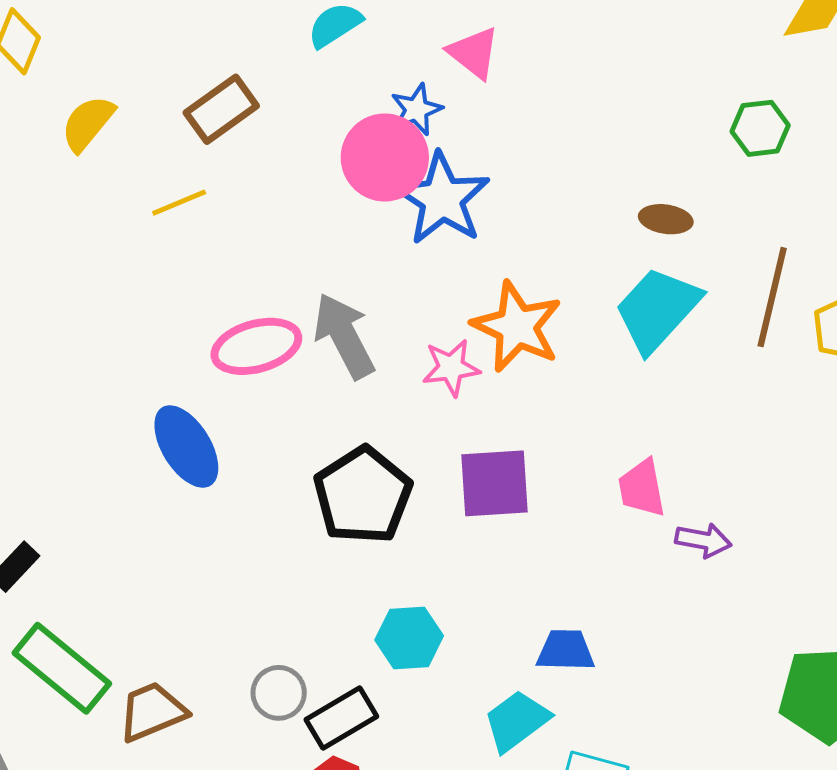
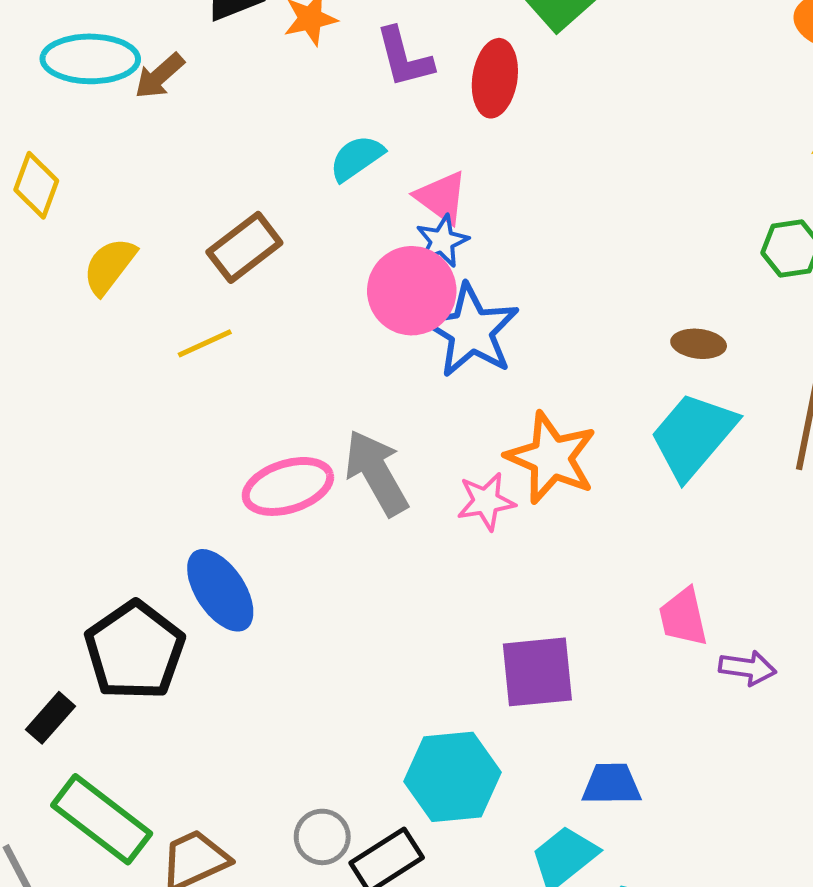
pink triangle: (474, 53) -> (441, 197), moved
purple square: (495, 483) -> (537, 672), moved
black pentagon: (363, 495) -> (135, 651), moved
cyan hexagon: (409, 638) -> (453, 777), size x1.4

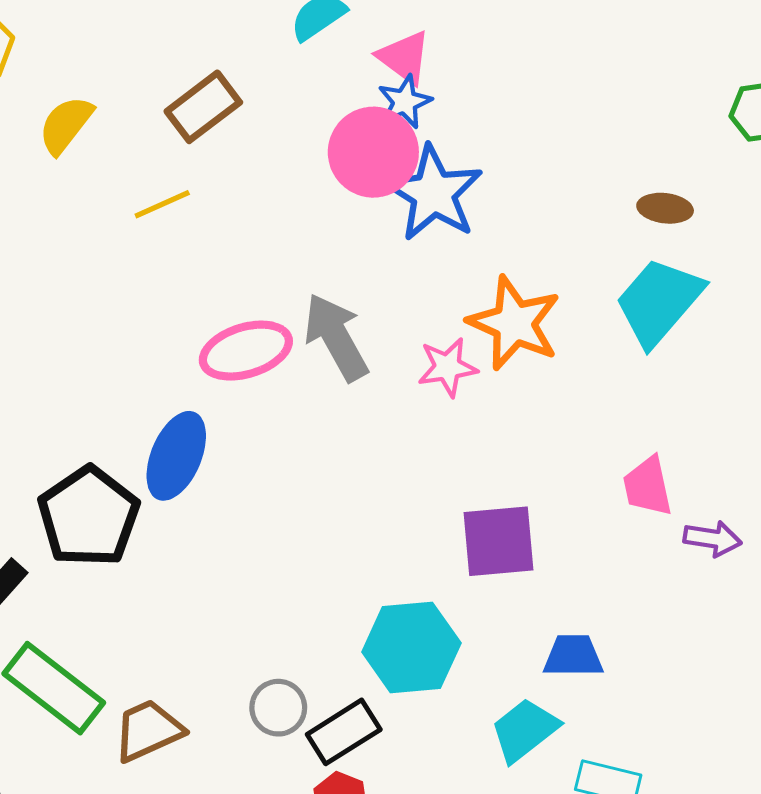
blue ellipse: (220, 590) -> (176, 456), turned 56

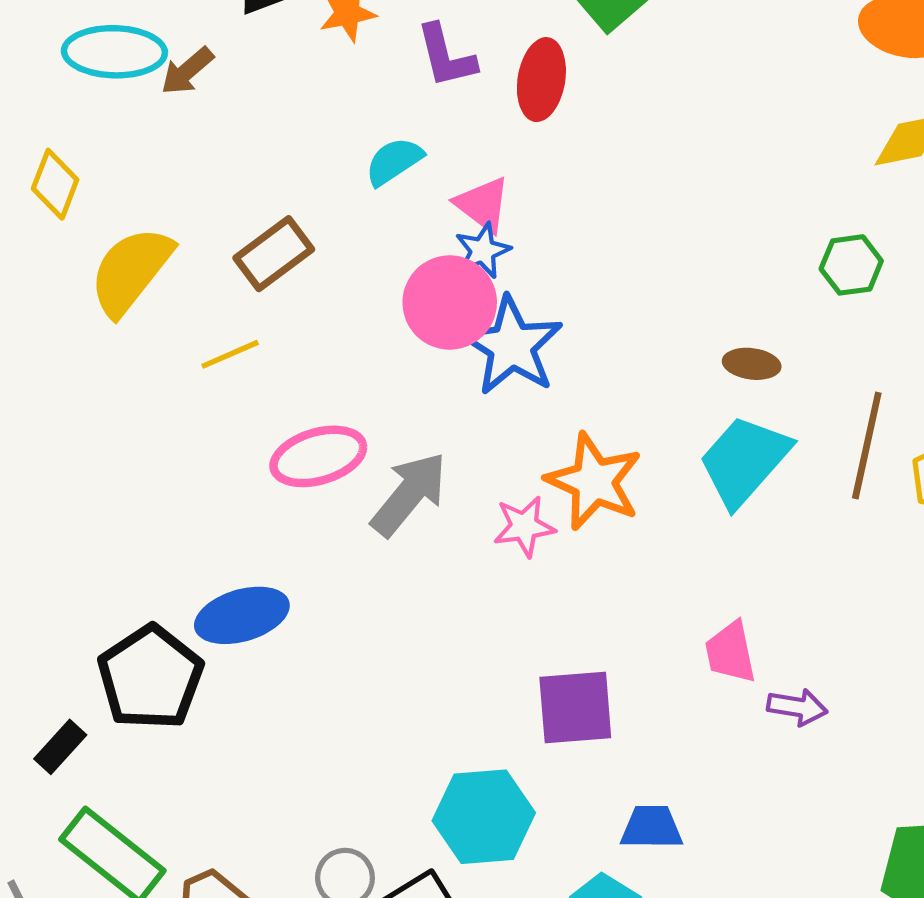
yellow semicircle: (66, 125) -> (131, 271), size x1.5
gray arrow: (336, 337) -> (409, 494), turned 68
pink ellipse: (246, 351) -> (318, 456), moved
blue ellipse: (176, 456) -> (242, 615), turned 50

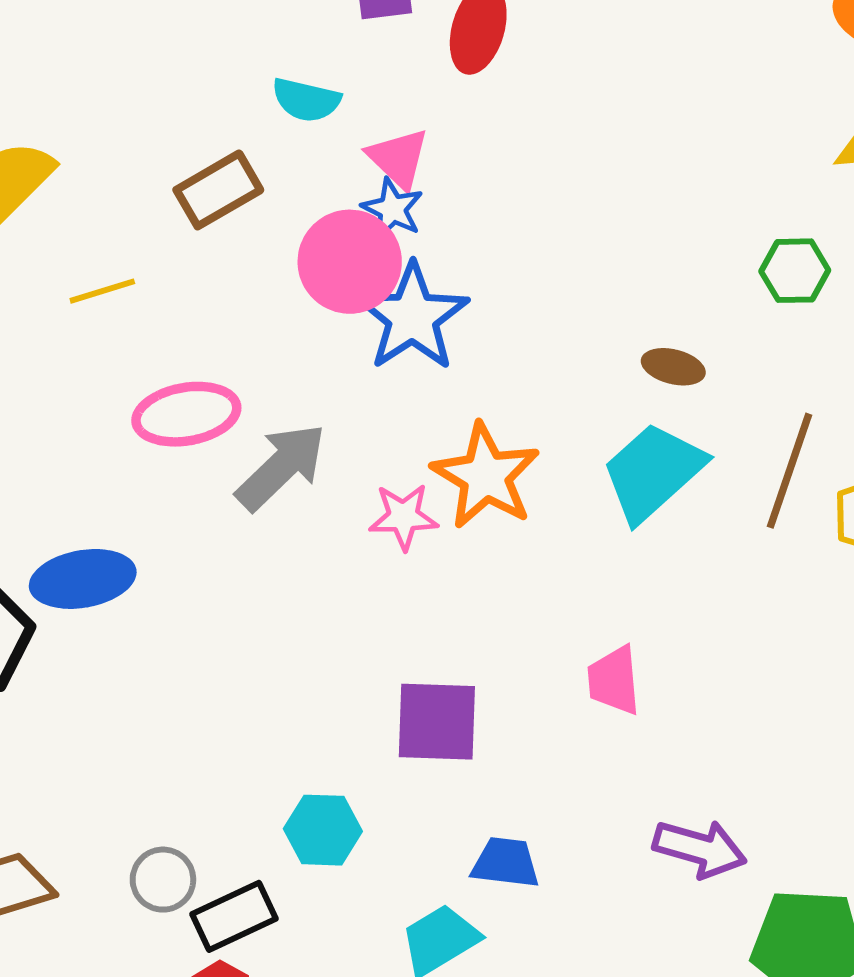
cyan semicircle: (394, 161) -> (306, 100), turned -140
blue star: (483, 251) -> (392, 209), turned -30
brown rectangle: (274, 254) -> (218, 190), moved
purple arrow: (797, 707) -> (700, 849), moved, size x1.4
cyan hexagon: (484, 817) -> (323, 830), size x0.7

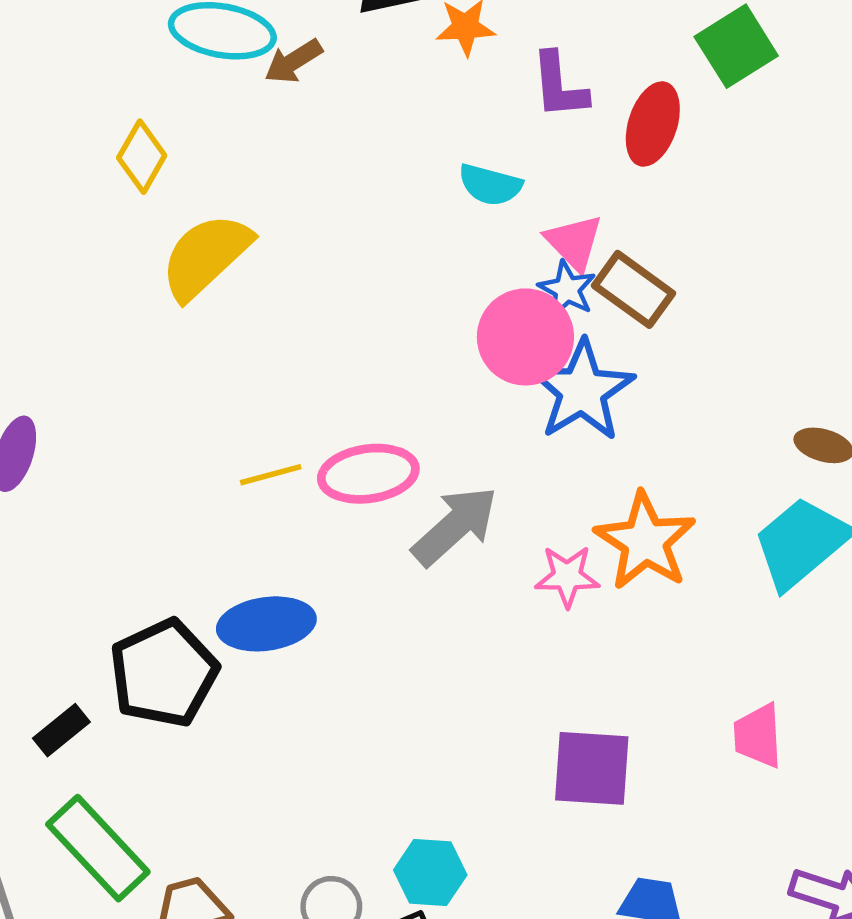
brown rectangle: (218, 190) -> (633, 289), moved, turned 64
yellow line: (102, 291) -> (271, 475), moved
cyan hexagon: (323, 830) -> (430, 873), moved

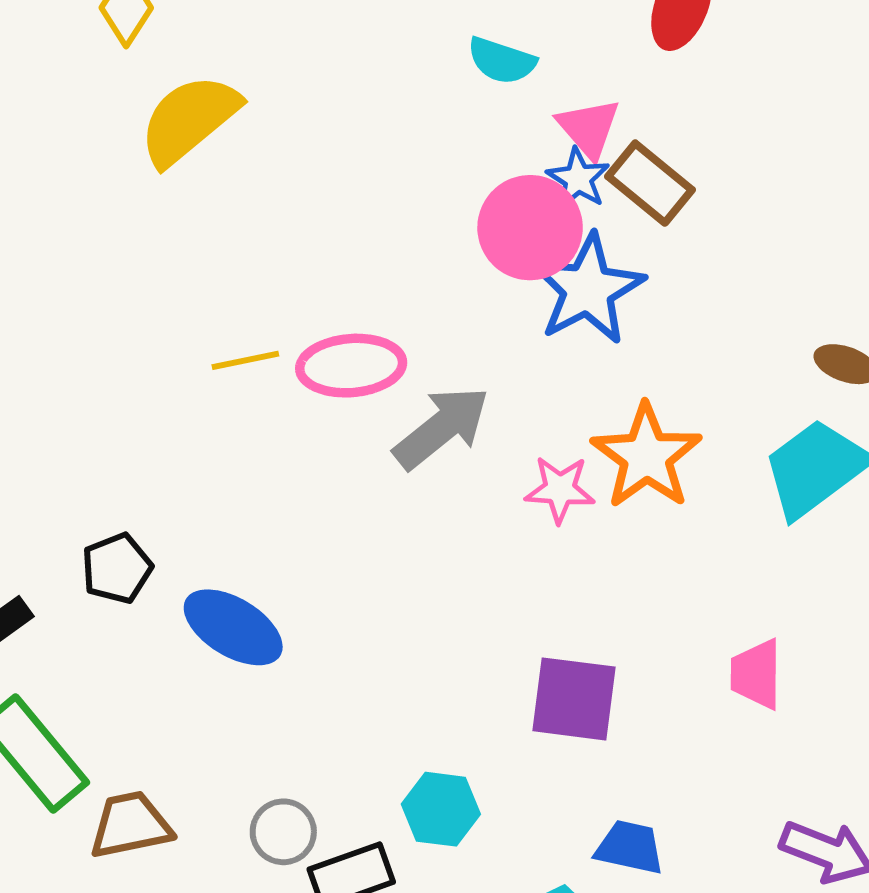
blue ellipse: (266, 624) -> (233, 627), moved, turned 36
black pentagon: (164, 673) -> (117, 568), size x0.6
cyan hexagon: (430, 873) -> (441, 809), moved

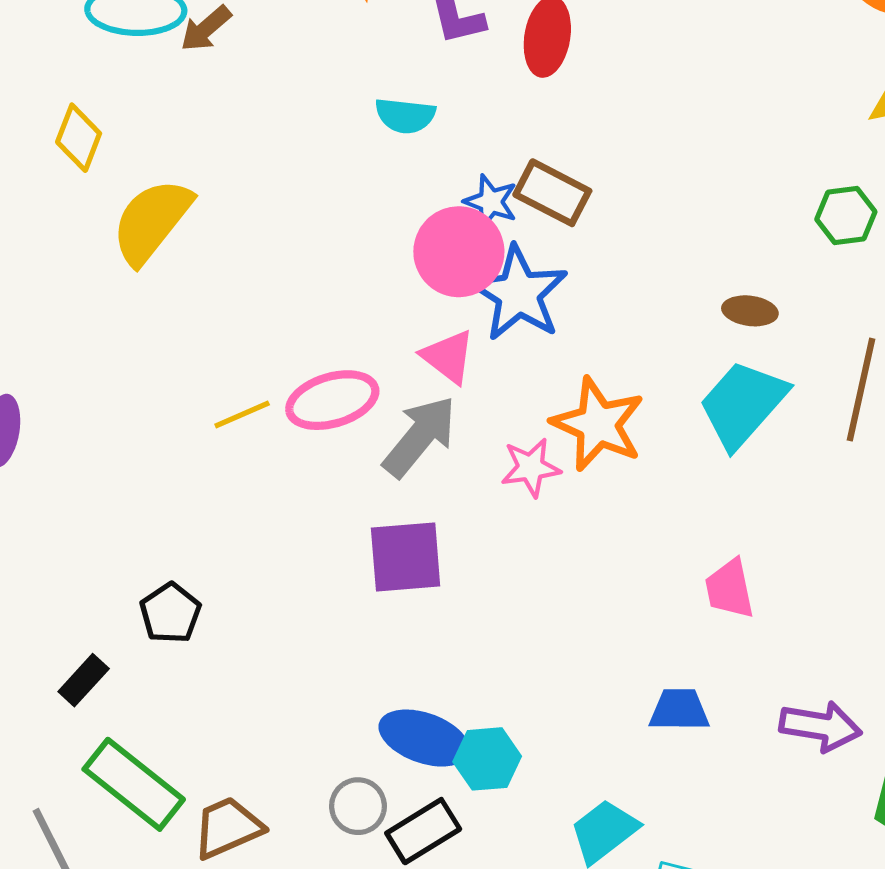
pink triangle: (589, 128) -> (448, 357), moved
blue ellipse: (233, 627) -> (424, 738), moved
purple square: (574, 699) -> (406, 557), moved
blue trapezoid: (630, 847) -> (679, 710), moved

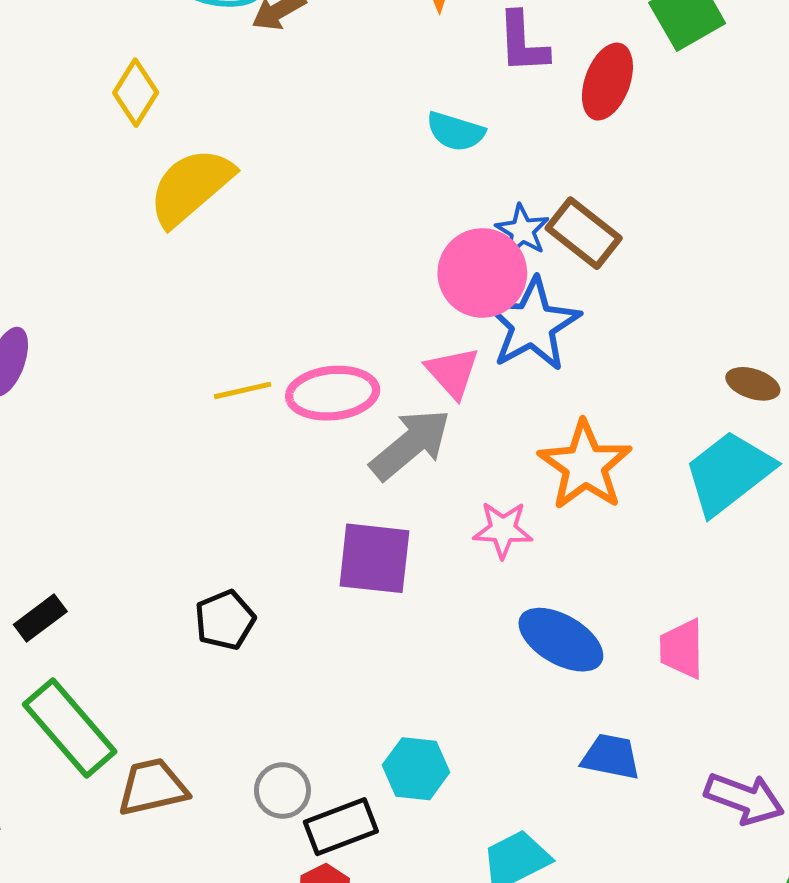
pink star: (531, 468) -> (503, 530), moved
black pentagon: (170, 613) -> (225, 620), moved
blue ellipse: (424, 738) -> (561, 640), moved

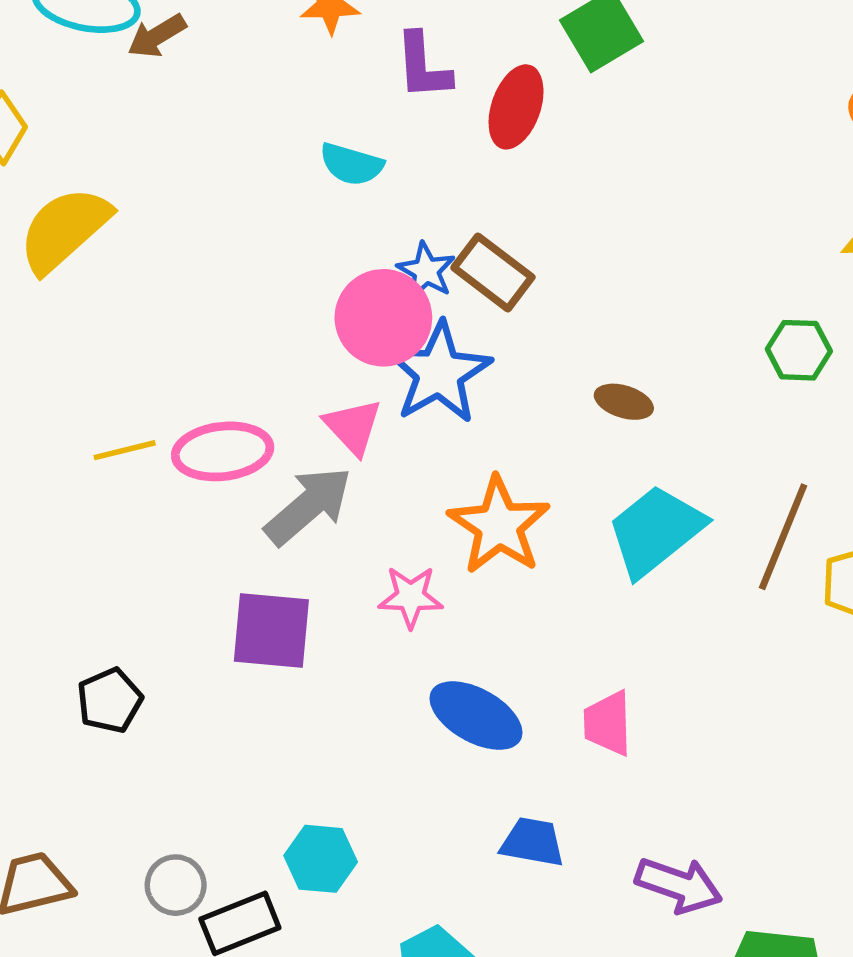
brown ellipse: (753, 384) -> (624, 402), moved

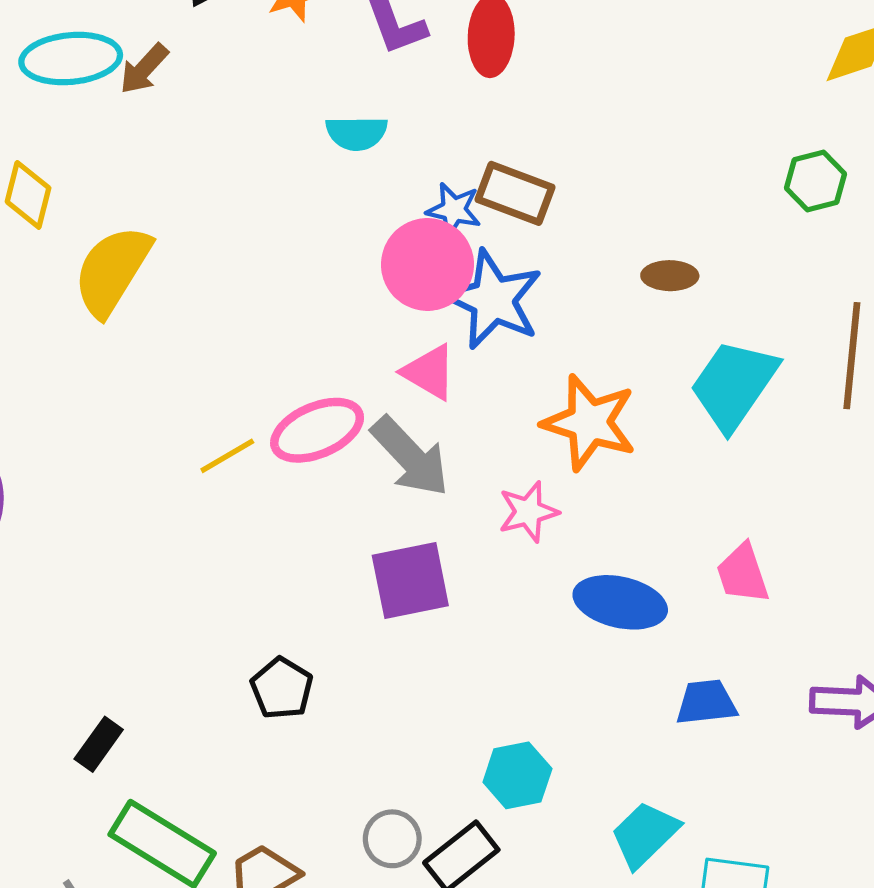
gray arrow: (308, 506) -> (410, 457), turned 104

